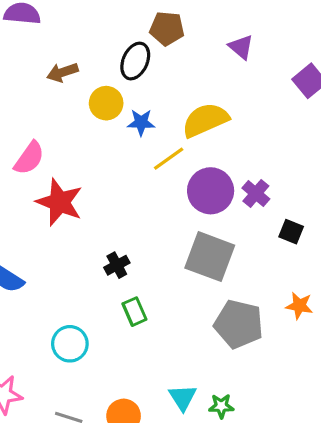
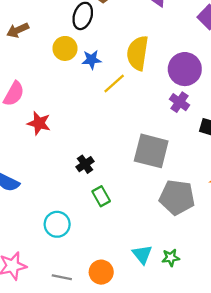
brown arrow: (63, 72) -> (18, 30), moved
yellow semicircle: (205, 120) -> (138, 53), turned -52
purple circle: (211, 191) -> (185, 69), moved
red star: (59, 202) -> (39, 123), size x0.7

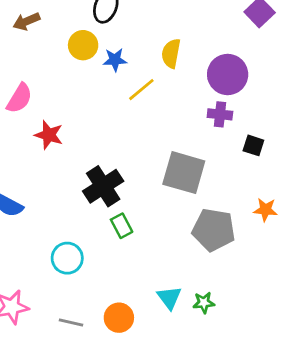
yellow semicircle: (138, 53) -> (171, 53), size x0.7
purple cross: (179, 102) -> (220, 114), turned -30
black cross: (85, 164) -> (103, 186), size x1.8

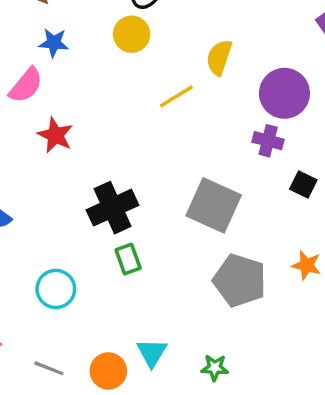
yellow circle: (83, 45) -> (132, 34), moved
blue star: (115, 60) -> (54, 43), moved
cyan triangle: (169, 298) -> (152, 353), moved

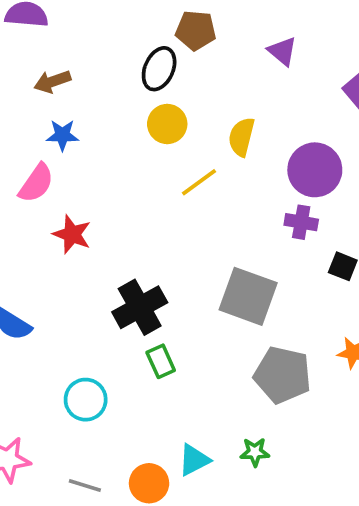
yellow circle: (132, 34) -> (167, 124), moved
cyan triangle: (152, 353) -> (194, 460), turned 36
green star: (215, 368) -> (255, 452), moved

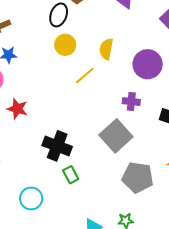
purple cross: (301, 222) -> (131, 102), moved
gray square: (248, 296) -> (116, 136), turned 32
black cross: (140, 307) -> (57, 146), turned -36

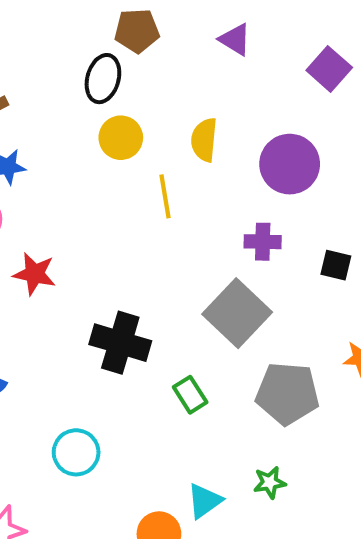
yellow line: (85, 75) -> (165, 196), turned -55
green rectangle: (71, 175) -> (190, 395), moved

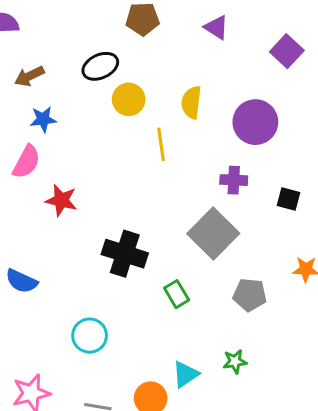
black ellipse: (103, 79) -> (100, 66), moved, turned 48
gray pentagon: (287, 393) -> (250, 295), size x0.7

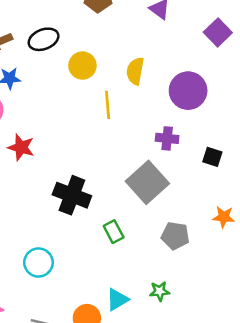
black ellipse: (100, 66) -> (44, 39), moved

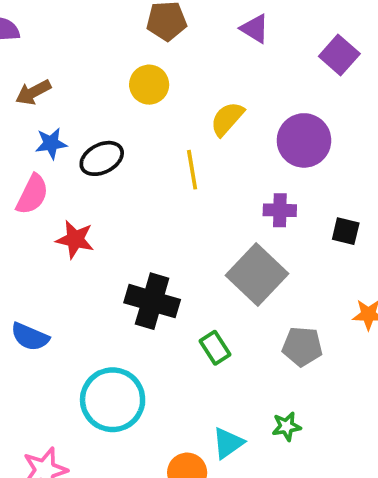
black ellipse: (44, 39) -> (102, 158), moved
yellow circle: (82, 66) -> (149, 85), moved
yellow semicircle: (135, 71) -> (227, 119), turned 36
cyan circle: (38, 262) -> (113, 400), size x1.5

